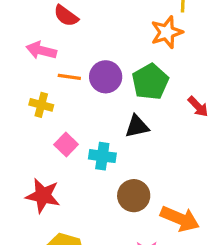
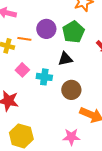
orange line: (69, 77) -> (24, 39), moved
brown circle: (134, 196) -> (71, 90), moved

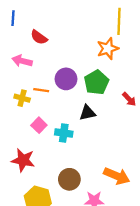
brown circle: (71, 90) -> (69, 179), moved

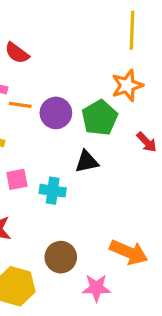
orange star: (108, 48) -> (127, 85), moved
orange line: (41, 90) -> (20, 105), moved
pink square: (39, 125) -> (17, 179), turned 35

